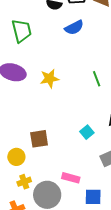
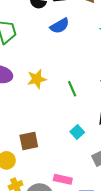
green line: (97, 79) -> (72, 89), moved

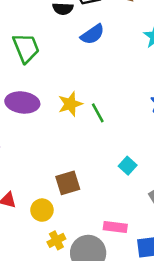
green line: (72, 89) -> (98, 113), moved

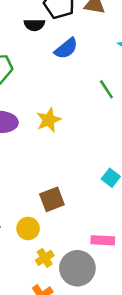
green line: (98, 113) -> (106, 89), moved

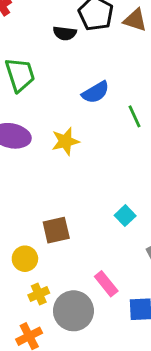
blue semicircle: (66, 48) -> (96, 92), moved
pink rectangle: (103, 240) -> (106, 284), turned 40

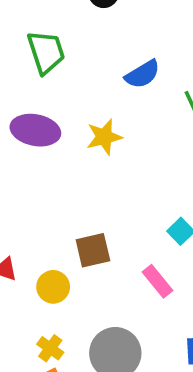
pink rectangle: (106, 284) -> (158, 281), moved
yellow cross: (39, 294) -> (50, 348), moved, turned -30

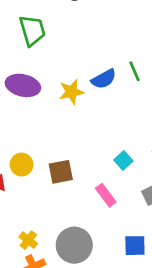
blue semicircle: (143, 74) -> (104, 79), moved
yellow circle: (53, 287) -> (22, 165), moved

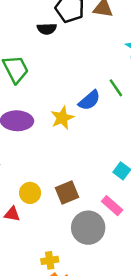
yellow cross: (28, 240) -> (50, 260), turned -35
gray circle: (74, 245) -> (88, 228), moved

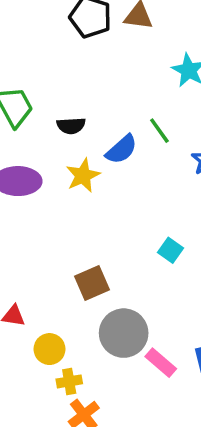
black semicircle: (47, 29) -> (71, 126), moved
yellow circle: (30, 193) -> (49, 349), moved
pink rectangle: (112, 206) -> (161, 363), moved

